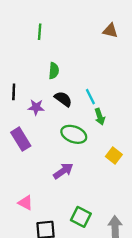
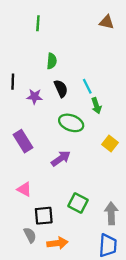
black semicircle: (63, 99) -> (61, 89), turned 30
purple rectangle: (21, 139) -> (23, 141), moved

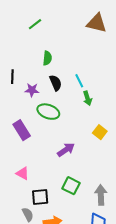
brown triangle: (107, 22) -> (97, 23), size x1.5
green line: (38, 23) -> (35, 24), turned 48
green ellipse: (71, 123) -> (48, 112), moved
purple arrow: (61, 158) -> (66, 150), moved

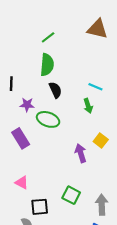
green line: (35, 24) -> (48, 37), moved
green semicircle: (47, 58) -> (47, 65), size x1.5
cyan line: (79, 81) -> (95, 87), moved, turned -40
purple star: (32, 90) -> (27, 105), moved
purple arrow: (66, 150) -> (81, 153), moved, turned -72

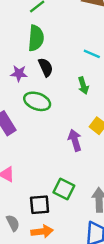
cyan line: (95, 87) -> (92, 54), moved
purple star: (27, 105) -> (19, 73), moved
black square: (40, 207) -> (40, 205), moved

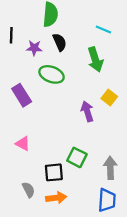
green arrow: (83, 86) -> (95, 59), size x1.5

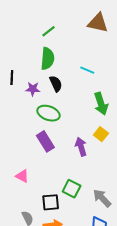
cyan line: (103, 30) -> (87, 70), moved
green arrow: (95, 59) -> (101, 104), moved
purple rectangle: (22, 95) -> (45, 141), moved
gray arrow: (110, 168) -> (102, 198), turned -42

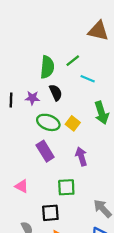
green line: (49, 31) -> (73, 61), moved
black line: (12, 77) -> (11, 100), moved
yellow square: (101, 134) -> (73, 123), moved
green square: (72, 189) -> (66, 187), moved, turned -30

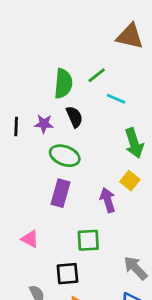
yellow square: (73, 123) -> (130, 181), moved
purple rectangle: (45, 151) -> (61, 193), turned 48

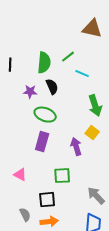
black line: (16, 127) -> (10, 65), moved

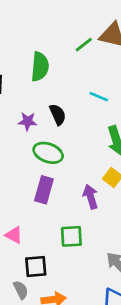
green line: (68, 57) -> (84, 45), moved
green semicircle: (44, 63) -> (40, 67), moved
black square: (47, 200) -> (36, 267), moved

